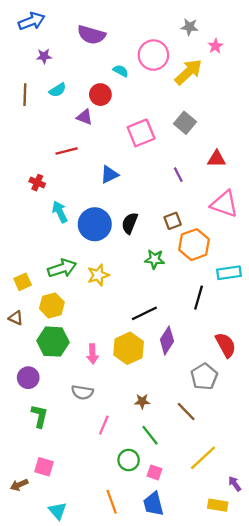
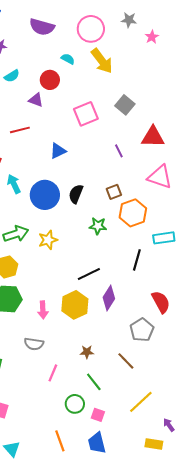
pink circle: (153, 55) -> (91, 29), moved
yellow arrow: (188, 72) -> (102, 61), moved, turned 96
red triangle: (217, 159) -> (153, 137), size x1.4

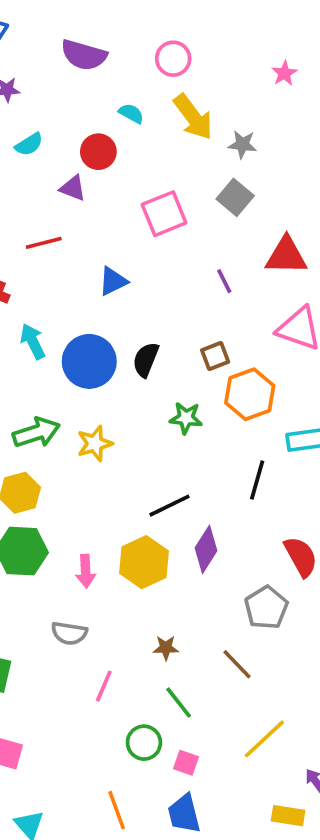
gray star: (129, 20) -> (242, 144), moved
pink circle: (91, 29) -> (173, 59), size x0.7

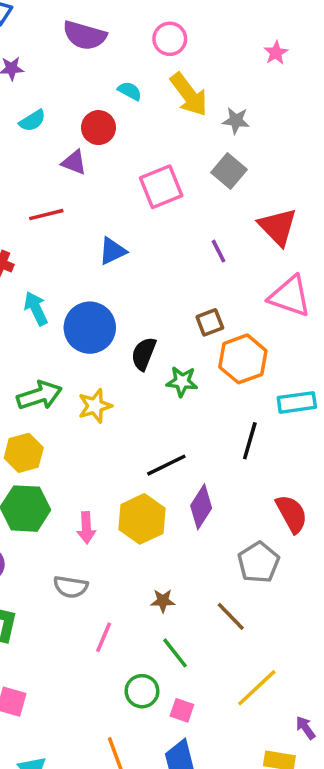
red triangle: (286, 256) -> (278, 227), turned 45
black semicircle: (146, 360) -> (144, 354), moved

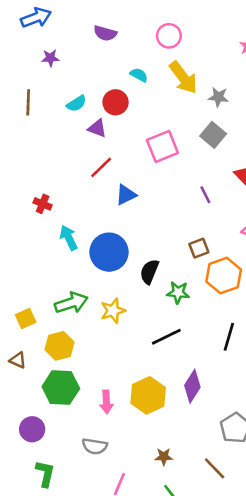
purple semicircle: (85, 35) -> (105, 33), size x0.7
cyan semicircle: (32, 121) -> (76, 104), moved
red line: (46, 215) -> (101, 167), moved, turned -30
black line: (166, 465) -> (166, 337), moved

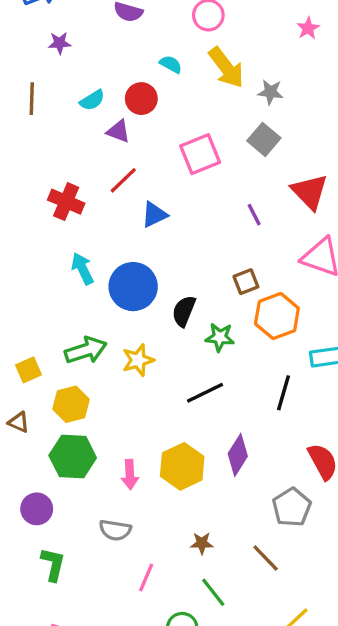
red cross: (43, 204) -> (66, 202), moved, size x1.5

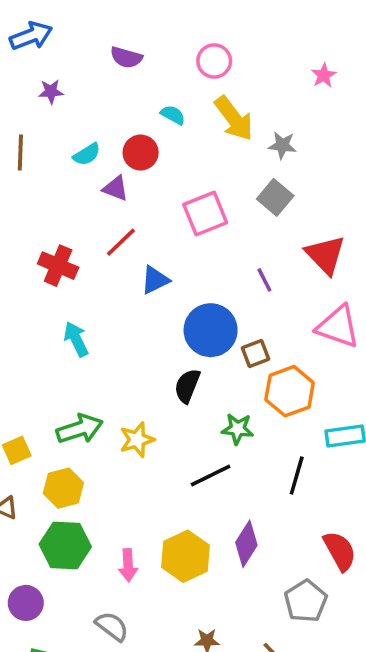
blue circle: (133, 287) -> (211, 330), moved
green star: (220, 337) -> (237, 429), moved
gray semicircle: (115, 530) -> (112, 626), turned -152

